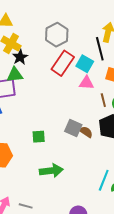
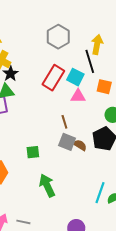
gray hexagon: (57, 35) -> (58, 37), moved
brown line: (103, 100) -> (64, 122), moved
green arrow: (51, 171) -> (47, 185), turned -105

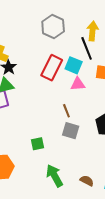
brown semicircle: (80, 145) -> (87, 181), moved

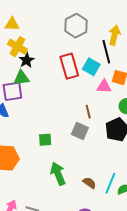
red rectangle: (52, 68) -> (69, 66), turned -50
pink triangle: (78, 84) -> (104, 87), moved
brown line: (66, 111) -> (88, 112), moved

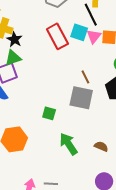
pink triangle: (104, 87) -> (94, 36), moved, turned -42
gray square: (80, 131) -> (81, 98), size x1.4
green square: (45, 140) -> (49, 113), turned 32

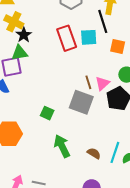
cyan square: (79, 32) -> (89, 37), turned -30
pink triangle: (94, 36) -> (102, 83), moved

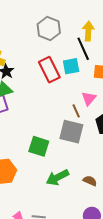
pink triangle: (102, 83) -> (89, 98), moved
green square: (47, 113) -> (39, 146), size x1.5
green arrow: (62, 146) -> (57, 177), turned -85

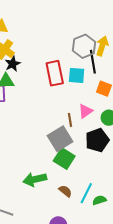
gray hexagon: (49, 28) -> (84, 46), moved
gray square: (71, 132) -> (60, 139), turned 30
green square: (39, 146) -> (64, 159), moved

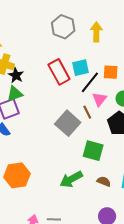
gray hexagon: (84, 46) -> (63, 27), moved
black line: (93, 62) -> (90, 82), moved, turned 65
gray square: (60, 139) -> (68, 123), moved

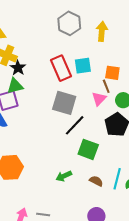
black line: (90, 82) -> (75, 125), moved
brown line: (87, 112) -> (106, 86), moved
gray square: (68, 123) -> (64, 103), moved, turned -30
green arrow: (71, 179) -> (64, 176), size x0.7

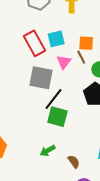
pink triangle: (99, 99) -> (64, 62), moved
green square: (88, 149) -> (57, 117), moved
brown semicircle: (96, 181) -> (74, 162), moved, turned 32

